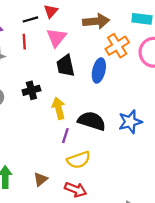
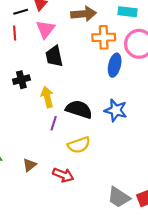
orange cross: (117, 46) -> (104, 37), turned 30
blue ellipse: (99, 71) -> (115, 65), moved
blue star: (130, 122) -> (116, 110), turned 30
yellow semicircle: (79, 160) -> (79, 145), moved

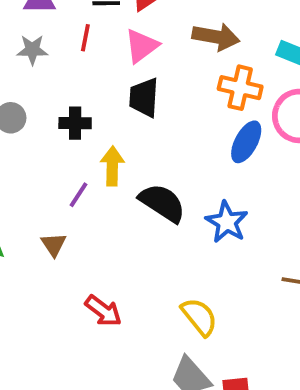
purple line: (54, 123) -> (79, 195), moved
yellow semicircle: (79, 145) -> (199, 317), moved, turned -125
brown triangle: (30, 165) -> (54, 244), moved, turned -40

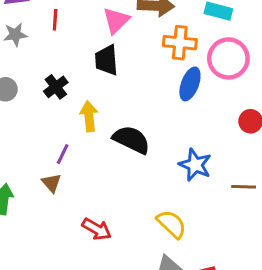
pink triangle: (142, 46) -> (116, 21), moved
black cross: (75, 123) -> (56, 87), turned -30
purple line: (79, 195) -> (63, 154), moved
blue star: (227, 222) -> (195, 165), moved

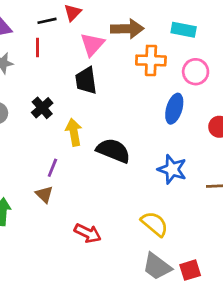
pink circle: (228, 58) -> (196, 72), size x0.7
blue ellipse: (190, 84) -> (174, 109), moved

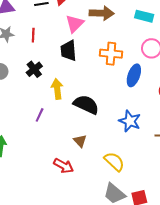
red line: (37, 48) -> (33, 35), moved
orange cross: (151, 60) -> (111, 54), moved
brown triangle: (44, 194) -> (80, 141), moved

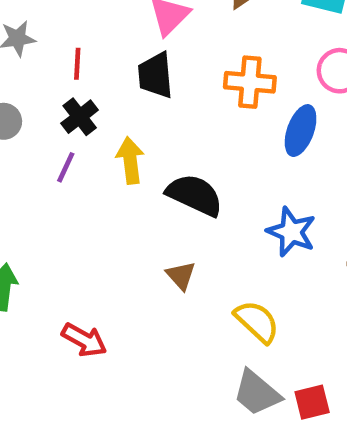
red line: (33, 35) -> (77, 64), moved
purple line: (40, 115) -> (66, 167), moved
red arrow: (63, 166) -> (84, 340), moved

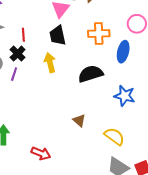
black cross: (80, 117) -> (18, 54), moved
yellow arrow: (130, 160) -> (50, 63), moved
purple line: (66, 167) -> (14, 74), moved
black semicircle: (195, 195) -> (91, 74), moved, turned -35

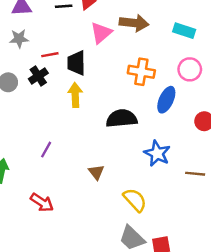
red line: (23, 35) -> (50, 55), turned 72
black trapezoid: (58, 36) -> (76, 63), moved
purple line: (14, 74) -> (46, 150), moved

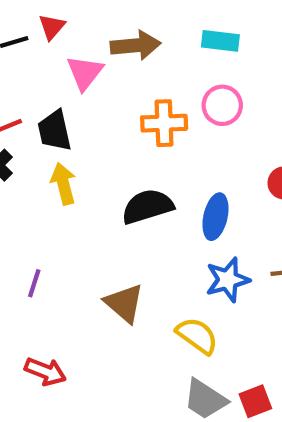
pink circle: (190, 69) -> (222, 105), moved
blue ellipse: (166, 100) -> (215, 217), moved
blue star: (157, 153) -> (228, 280), moved, turned -30
brown triangle: (96, 172) -> (124, 303), size x1.5

